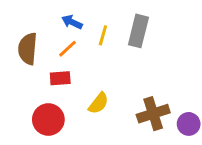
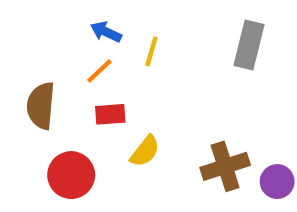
gray rectangle: (138, 31) -> (249, 45), moved
brown semicircle: (28, 49) -> (41, 106), moved
red rectangle: (60, 78) -> (110, 114), moved

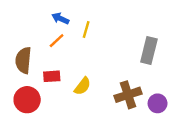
gray rectangle: (249, 45) -> (149, 50), moved
red rectangle: (110, 114) -> (52, 76), moved
red circle: (71, 175) -> (27, 100), moved

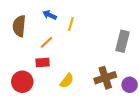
orange line: (57, 41) -> (47, 42), moved
brown semicircle: (23, 60) -> (19, 26), moved
yellow semicircle: (82, 86) -> (67, 81), moved

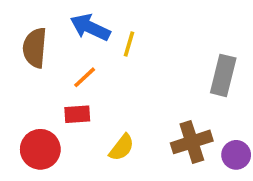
blue arrow: (50, 15) -> (90, 27), size x1.5

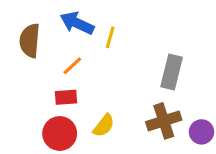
gray rectangle: (223, 75) -> (172, 72), moved
red circle: (40, 149) -> (60, 133), moved

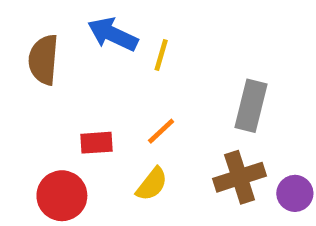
orange line: (72, 66) -> (161, 131), moved
red circle: (60, 133) -> (62, 196), moved

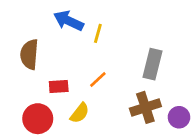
brown semicircle: (43, 60) -> (29, 54), moved
yellow semicircle: (152, 184) -> (80, 113), moved

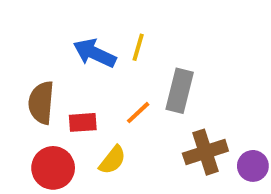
blue arrow: (69, 21) -> (95, 53), moved
brown semicircle: (29, 54) -> (41, 103), moved
gray rectangle: (152, 64) -> (180, 91), moved

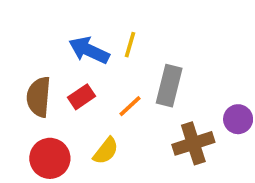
red rectangle: (83, 122) -> (82, 97), moved, turned -30
purple circle: (253, 166) -> (238, 119), moved

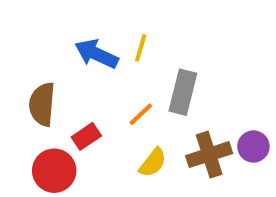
red rectangle: (82, 97) -> (86, 136), moved
purple circle: (238, 119) -> (253, 147), moved
yellow semicircle: (106, 151) -> (153, 163), moved

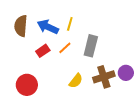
brown semicircle: (42, 104) -> (21, 26), moved
orange line: (141, 114) -> (65, 48), moved
red rectangle: (86, 136) -> (43, 51), moved

